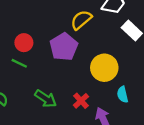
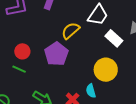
yellow circle: (104, 68) -> (106, 70), moved
cyan semicircle: (123, 95) -> (91, 91), moved

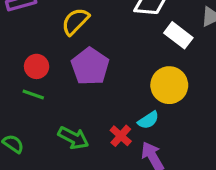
yellow semicircle: (71, 31) -> (75, 21), moved
cyan semicircle: (91, 91) -> (148, 120), turned -104

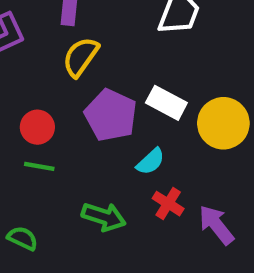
white rectangle: (178, 35) -> (166, 103), moved
cyan semicircle: (148, 120) -> (151, 161), moved

